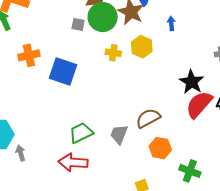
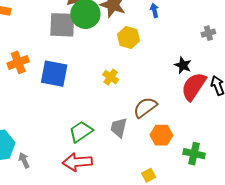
gray square: (78, 24) -> (62, 25), size x2.0
yellow cross: (113, 53) -> (111, 77), moved, turned 35
black star: (192, 82) -> (183, 65), size x0.7

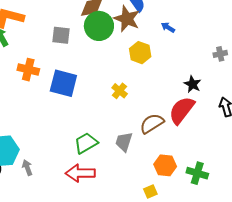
blue arrow: (154, 10) -> (168, 27), turned -48
gray square: (62, 25) -> (61, 35), moved, size x0.7
orange cross: (18, 62) -> (28, 70), turned 30
red semicircle: (194, 86) -> (182, 110), moved
orange hexagon: (161, 135) -> (165, 165), moved

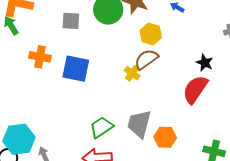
brown semicircle: (152, 123) -> (146, 59), moved
gray trapezoid: (124, 142) -> (139, 124), size x1.4
orange hexagon: (165, 165) -> (165, 137), moved

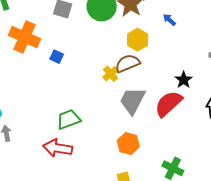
orange cross: (40, 57) -> (24, 37), size x1.4
blue square: (76, 69) -> (57, 57), size x0.5
gray trapezoid: (139, 124) -> (132, 101), moved

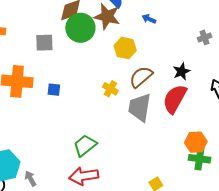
brown semicircle: (128, 63) -> (141, 77), moved
black star: (184, 80) -> (182, 71), turned 30
orange hexagon: (128, 144) -> (196, 142), moved

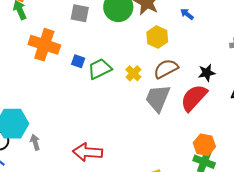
green trapezoid: (85, 146) -> (100, 69), moved

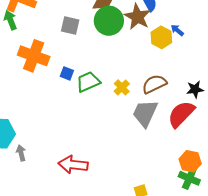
yellow hexagon: (157, 37) -> (161, 37), moved

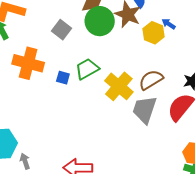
gray square: (70, 26) -> (62, 30), turned 30
green trapezoid: (88, 82) -> (87, 69), moved
yellow cross: (122, 87) -> (119, 86), size x1.8

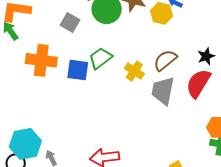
blue square: (63, 78) -> (78, 70), size x1.6
yellow cross: (119, 86) -> (134, 71), size x0.7

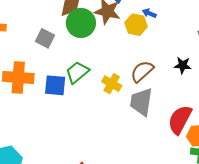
black star: (206, 56) -> (183, 65), turned 30
red semicircle: (198, 83) -> (180, 120), moved

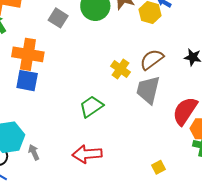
green trapezoid: (77, 72) -> (91, 107), moved
blue square: (55, 85) -> (27, 81), moved

